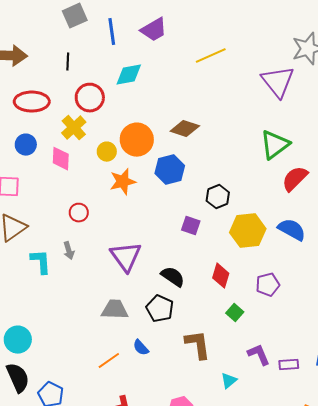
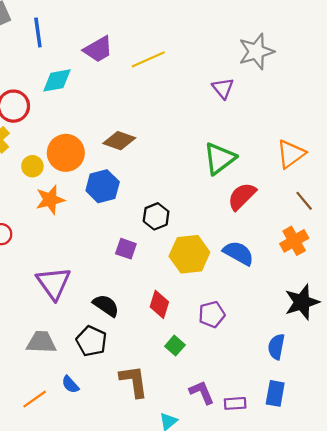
purple trapezoid: (154, 30) -> (98, 49), moved
purple triangle: (278, 82) -> (223, 88), size x0.6

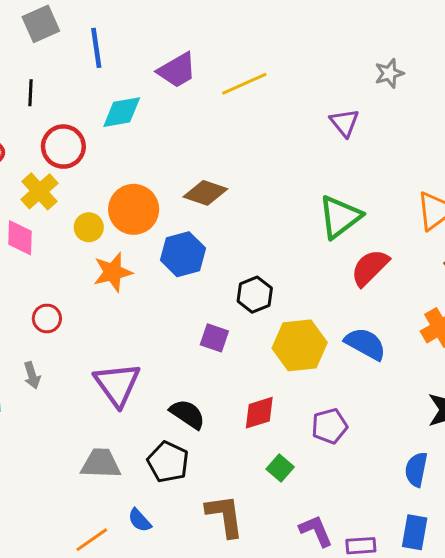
gray star: (256, 52) -> (389, 73), size x0.6
red diamond: (159, 304) -> (259, 413), turned 56

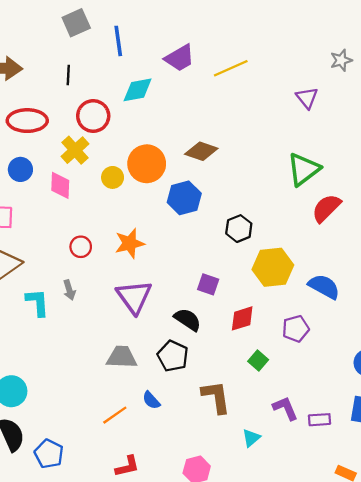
orange star: (113, 272) -> (130, 243), moved
purple square: (214, 338) -> (208, 284), moved
blue semicircle: (365, 344) -> (324, 287), moved

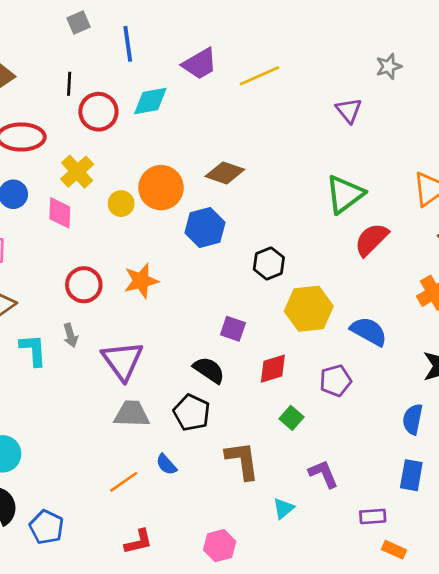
gray square: (76, 23) -> (78, 23), size x0.7
red circle: (93, 116) -> (98, 112), moved
red circle: (81, 247) -> (84, 285), size x1.4
purple triangle: (134, 297) -> (122, 361), moved
purple rectangle: (320, 420) -> (373, 516), moved

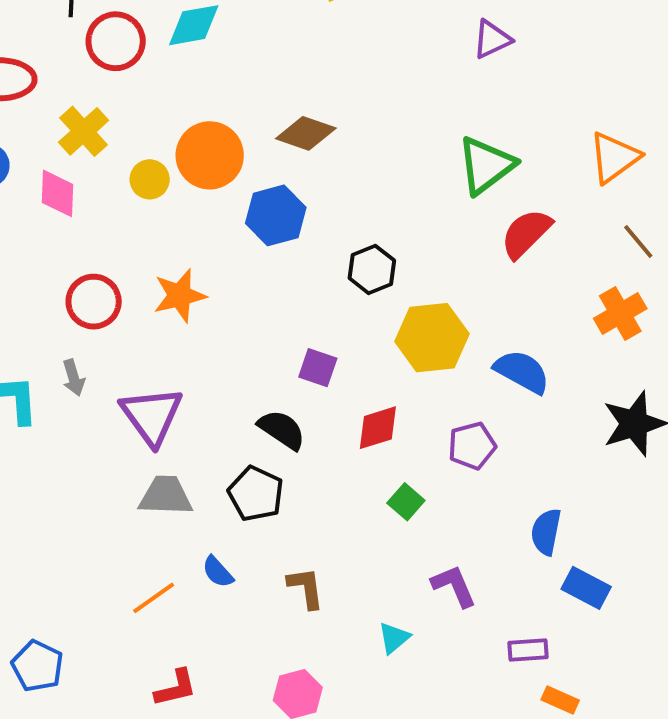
purple triangle: (349, 110) -> (492, 39), turned 44
blue semicircle: (413, 419) -> (546, 532), moved
brown L-shape: (242, 461) -> (306, 588), moved, size x0.7
blue rectangle: (411, 475) -> (586, 588), turned -72

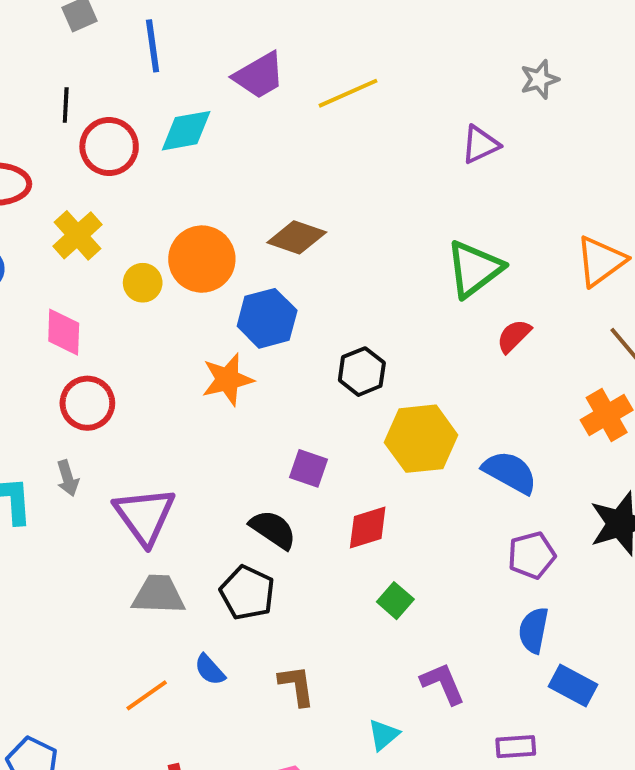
pink diamond: (58, 193) -> (64, 332), moved
red semicircle: (526, 233) -> (514, 336), size x0.7
orange star: (180, 296) -> (228, 379), moved
purple pentagon: (472, 446) -> (532, 555), moved

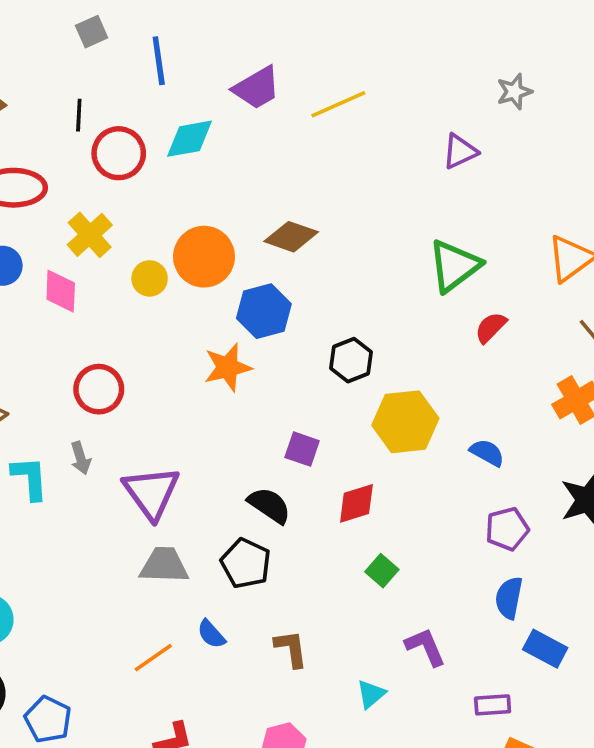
pink diamond: (64, 332) -> (61, 291), moved
blue semicircle: (510, 472) -> (487, 453), size x0.7

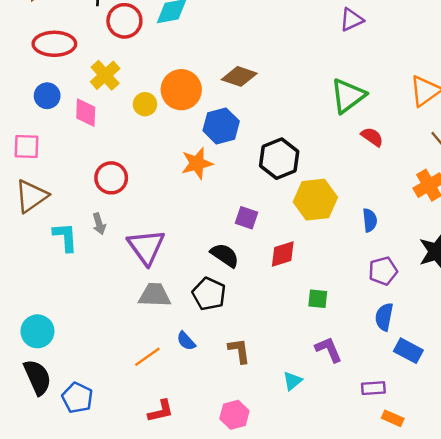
red semicircle: (491, 327) -> (372, 137), turned 80
black hexagon: (351, 360) -> (279, 159), size x1.4
blue semicircle: (487, 453) -> (370, 220), turned 55
green square: (382, 571) -> (318, 299), moved, turned -35

